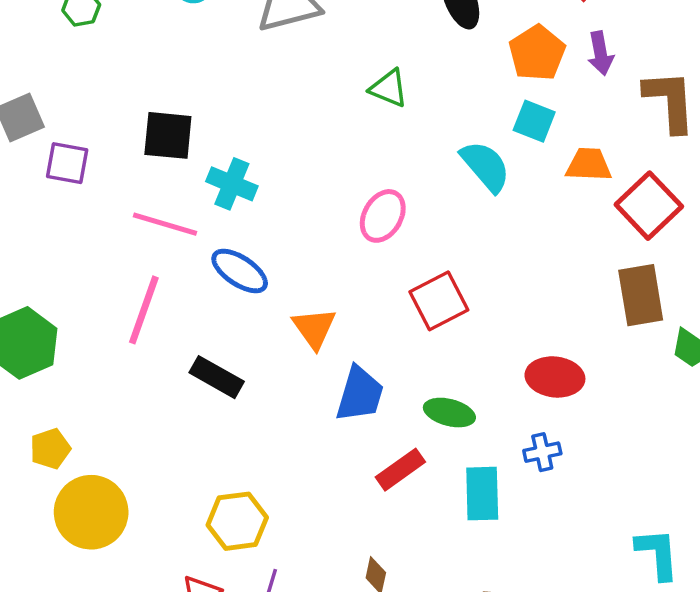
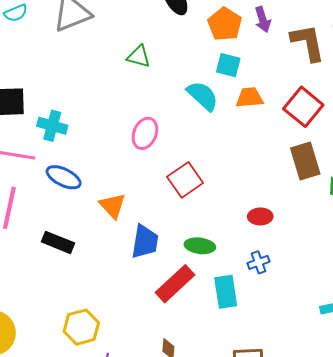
orange trapezoid: (589, 165) -> (249, 98), moved
red ellipse: (555, 377) -> (260, 216), size x0.7
red rectangle: (400, 470) -> (175, 284), size x1.4

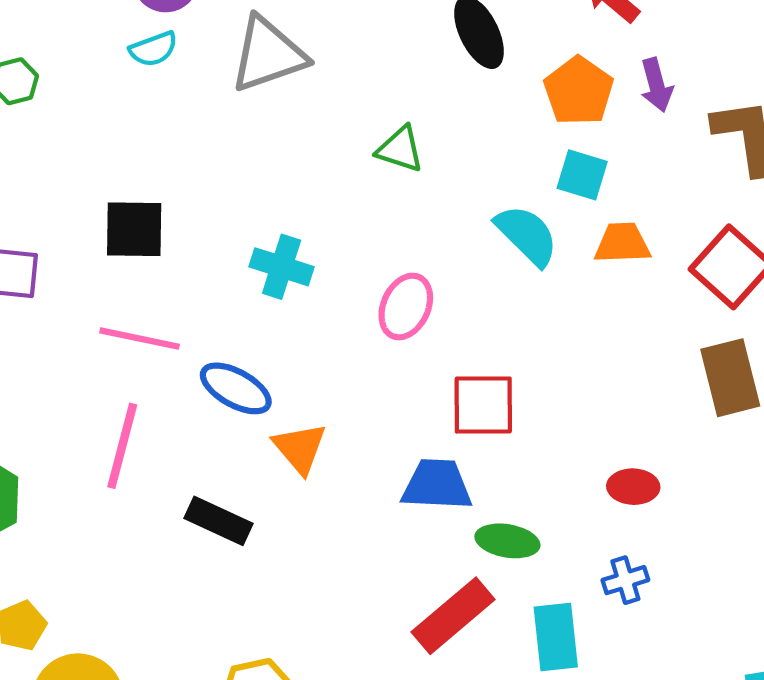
cyan cross: (52, 126) -> (282, 267), moved
red square: (185, 180) -> (483, 405), turned 32
orange triangle: (113, 206) -> (300, 448), moved
blue trapezoid: (145, 242) -> (437, 485), moved, turned -99

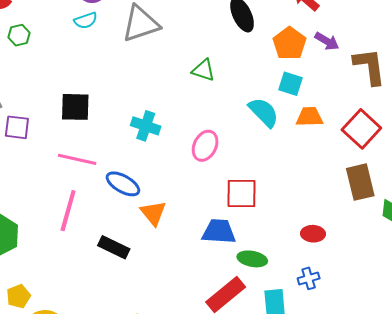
purple arrow: (657, 85) -> (327, 41), turned -45

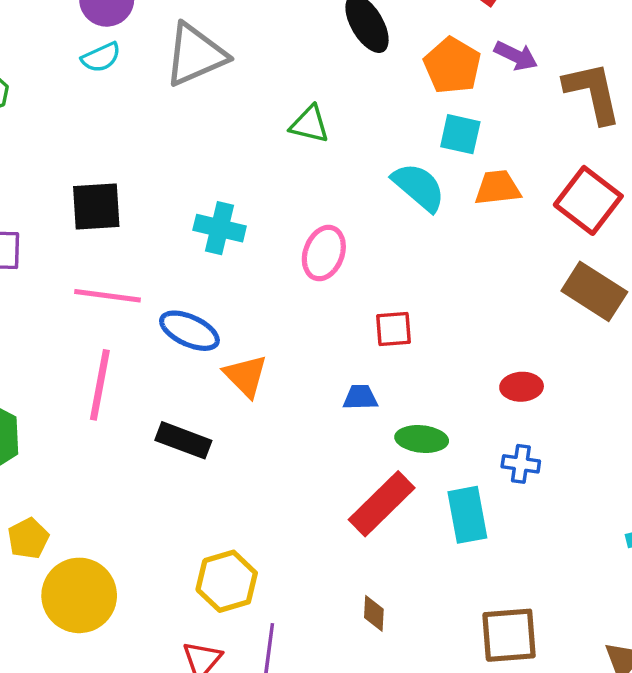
brown rectangle: (360, 182) -> (594, 291), turned -39
red square: (242, 194) -> (393, 329), size x0.7
blue trapezoid: (219, 231) -> (360, 397), size x0.6
blue cross: (309, 278) -> (521, 464), turned 30

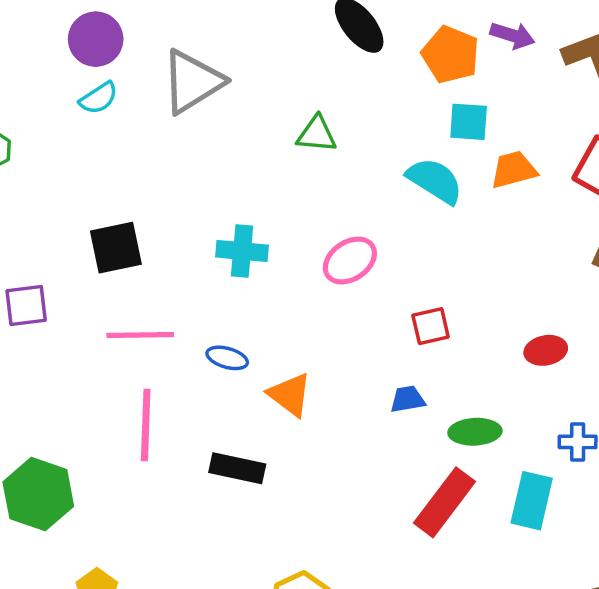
pink ellipse: (324, 253) -> (350, 261), turned 44
blue ellipse: (189, 331) -> (227, 358), size x0.7
red ellipse: (522, 387) -> (546, 350), moved
cyan rectangle: (467, 515) -> (532, 501), turned 32

